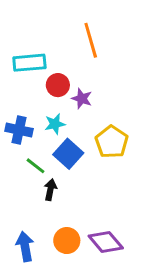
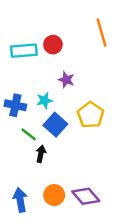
orange line: (91, 40) -> (101, 32), moved
red circle: (58, 85) -> (53, 45), moved

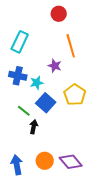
orange line: (101, 32) -> (71, 46), moved
red circle: (53, 45) -> (59, 14), moved
cyan rectangle: (24, 51) -> (20, 42), turned -60
blue cross: (15, 105) -> (18, 76), moved

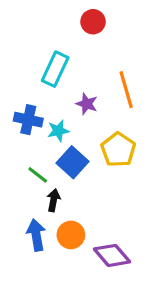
cyan rectangle: (20, 42) -> (55, 69), moved
orange line: (71, 46) -> (126, 90), moved
orange circle: (45, 161) -> (71, 235), moved
blue arrow: (17, 165) -> (36, 235), moved

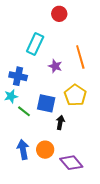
cyan star: (58, 131) -> (11, 96), moved
blue square: (72, 162) -> (46, 103), turned -30
black arrow: (54, 200) -> (60, 122), moved

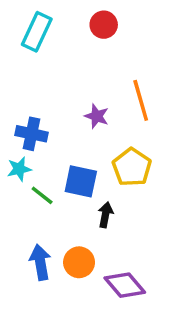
cyan rectangle: (35, 44) -> (37, 32), moved

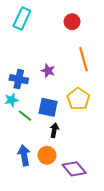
red circle: (104, 25) -> (72, 22), moved
purple star: (97, 116) -> (48, 71), moved
black arrow: (105, 215) -> (54, 130), moved

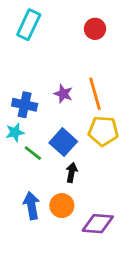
orange line: (84, 59) -> (95, 94), moved
yellow pentagon: (78, 99) -> (103, 131), turned -30
blue square: (48, 107) -> (63, 142), turned 30
purple diamond: (74, 169) -> (98, 224), turned -45

